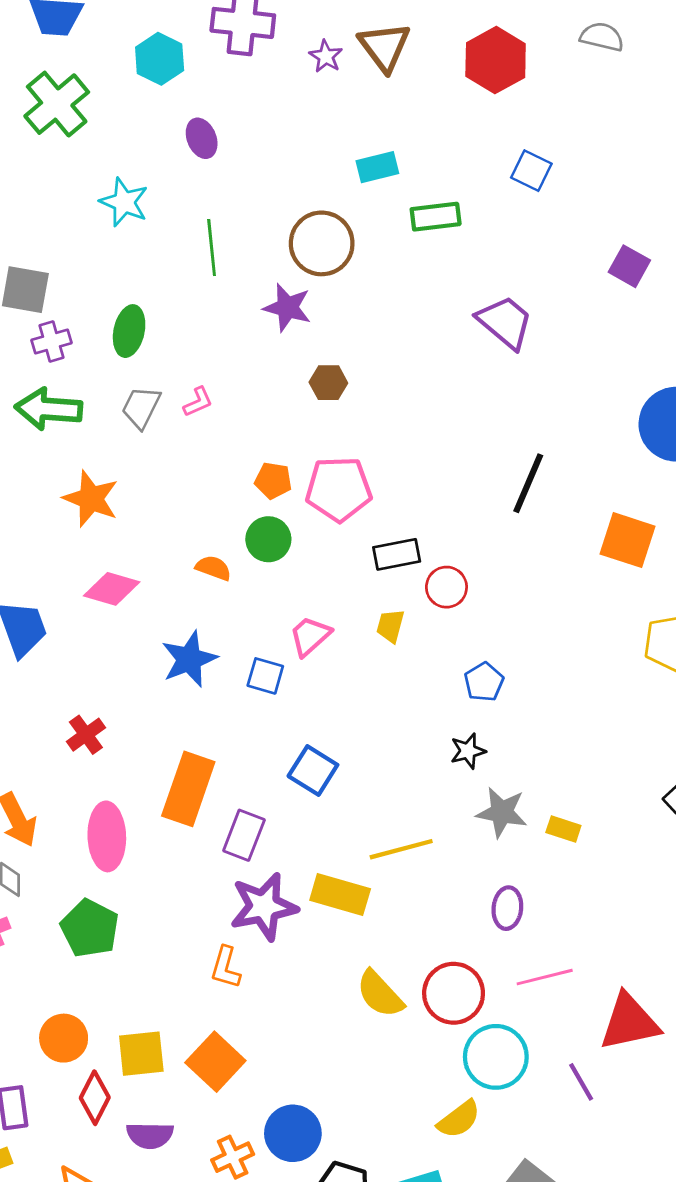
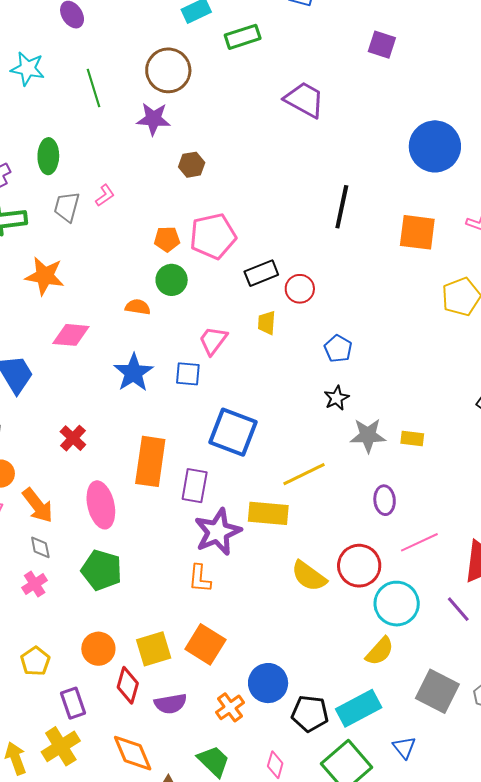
blue square: (313, 770) -> (233, 432), size x1.4

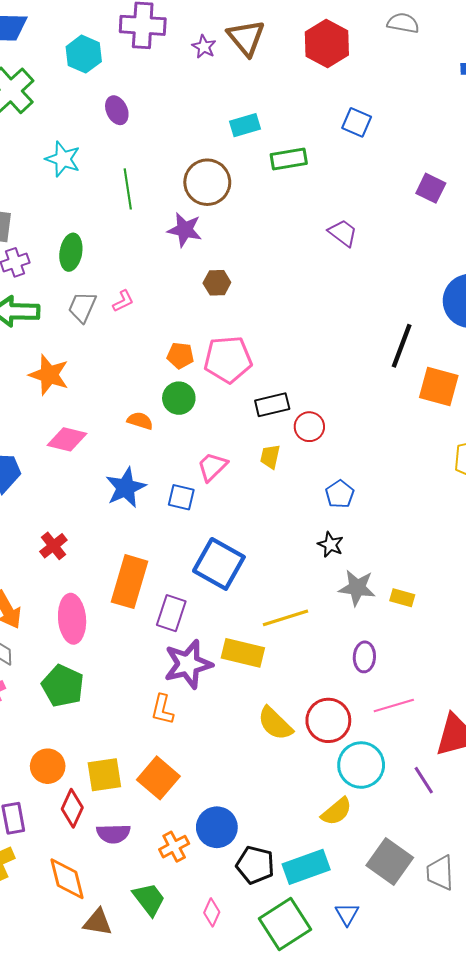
purple trapezoid: (304, 100) -> (343, 233), size x0.7
black line: (342, 207) -> (402, 346), moved
black star: (336, 398) -> (330, 545), turned -30

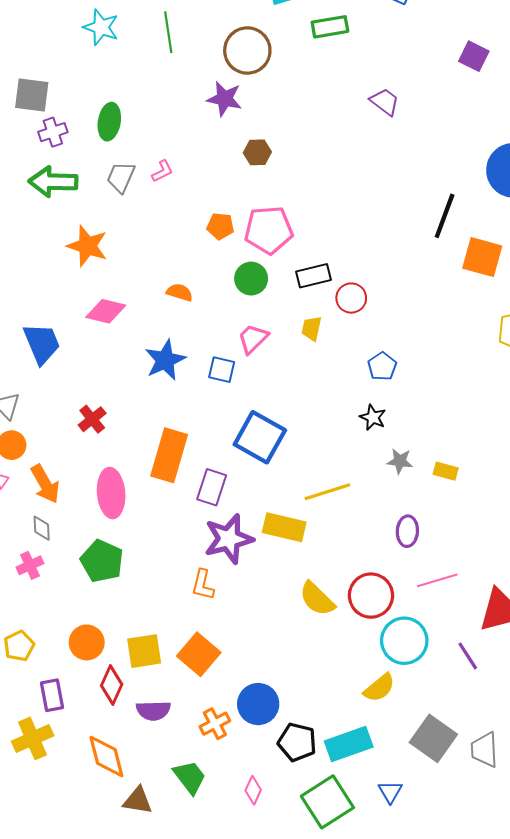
green line: (128, 189) -> (168, 32), moved
green circle: (179, 398) -> (251, 279), moved
gray star: (357, 588) -> (400, 461), size x0.7

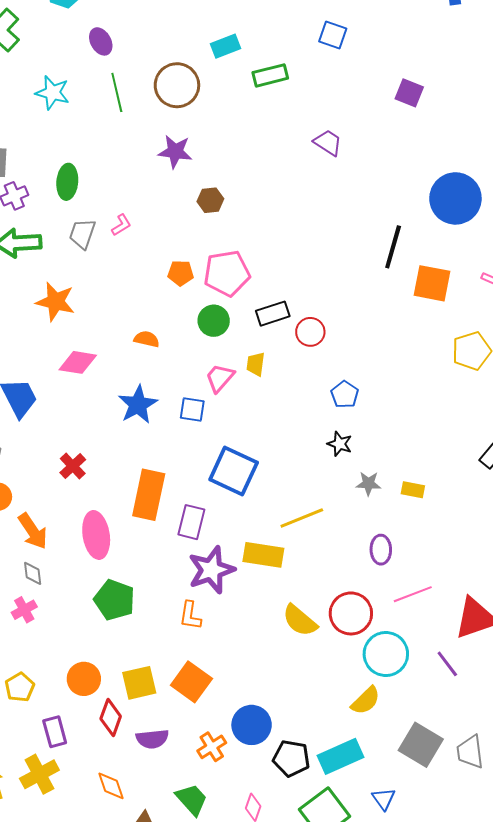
brown circle: (247, 50) -> (177, 85), moved
yellow trapezoid: (311, 328) -> (256, 364), moved
green pentagon: (102, 561) -> (114, 600), moved
orange diamond: (106, 756) -> (111, 786), size x0.7

